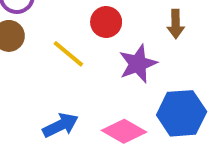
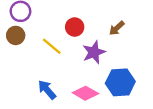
brown arrow: (176, 24) -> (117, 28), turned 49
blue arrow: (60, 125) -> (47, 90), turned -105

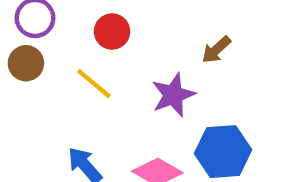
red circle: (75, 27) -> (112, 32), moved

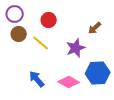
brown circle: (26, 63) -> (19, 34), moved

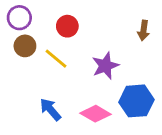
brown arrow: (95, 28) -> (144, 30), moved, turned -40

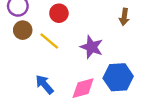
purple star: (105, 66) -> (92, 47), turned -30
pink diamond: (96, 114) -> (83, 88), turned -45

